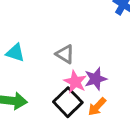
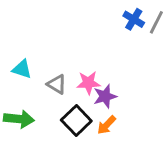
gray triangle: (65, 54) -> (57, 84), moved
pink star: (75, 82) -> (88, 83), moved, turned -30

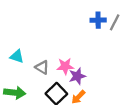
blue cross: (134, 19) -> (98, 20), turned -32

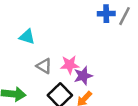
cyan triangle: (17, 56) -> (27, 37), moved

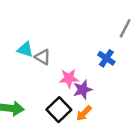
blue cross: (106, 14) -> (106, 58), moved, turned 35
gray triangle: (44, 66) -> (43, 57), moved

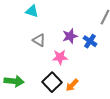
cyan triangle: (25, 50) -> (32, 11), moved
purple star: (83, 90) -> (70, 36), moved

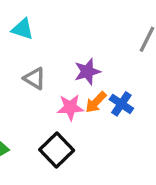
blue cross: (90, 41) -> (121, 104), moved
orange arrow: (72, 85) -> (96, 102), moved

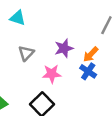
gray triangle: (34, 78) -> (26, 53), turned 42
orange arrow: (96, 102) -> (91, 54), moved

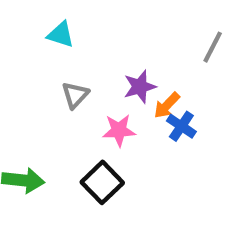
orange arrow: (91, 54) -> (167, 105), moved

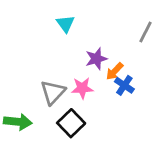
cyan triangle: (61, 35) -> (65, 24), moved, turned 36
gray triangle: (75, 95) -> (53, 92), moved, size x1.4

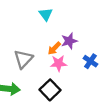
orange arrow: (115, 71) -> (54, 48), moved
gray triangle: (53, 92) -> (23, 59), moved

